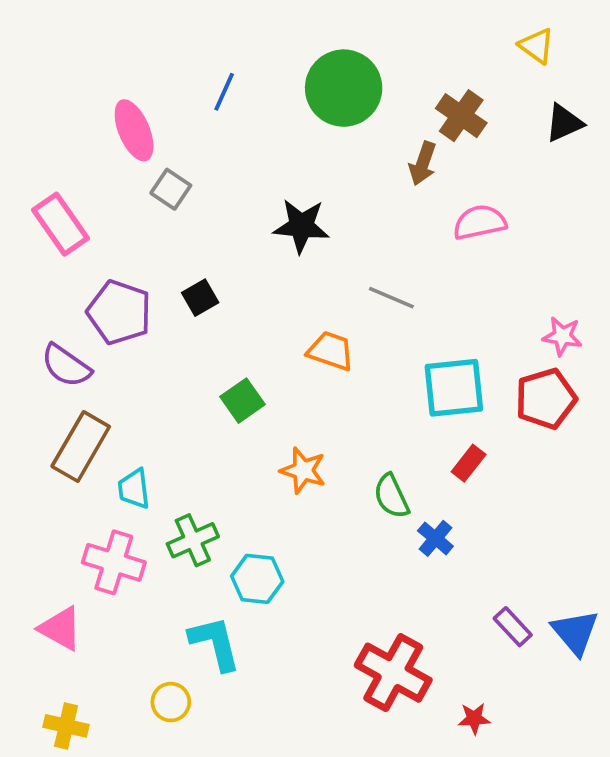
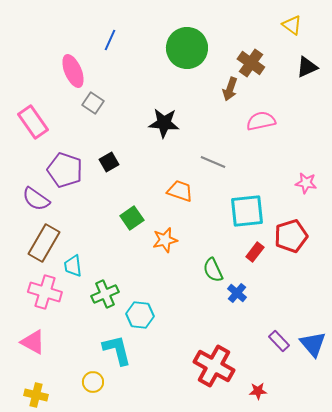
blue line: (224, 92) -> (110, 40), moved
red pentagon: (546, 399) -> (291, 236), moved
orange star: (303, 470) -> (165, 240), moved, turned -30
pink cross: (114, 562) -> (45, 292), moved

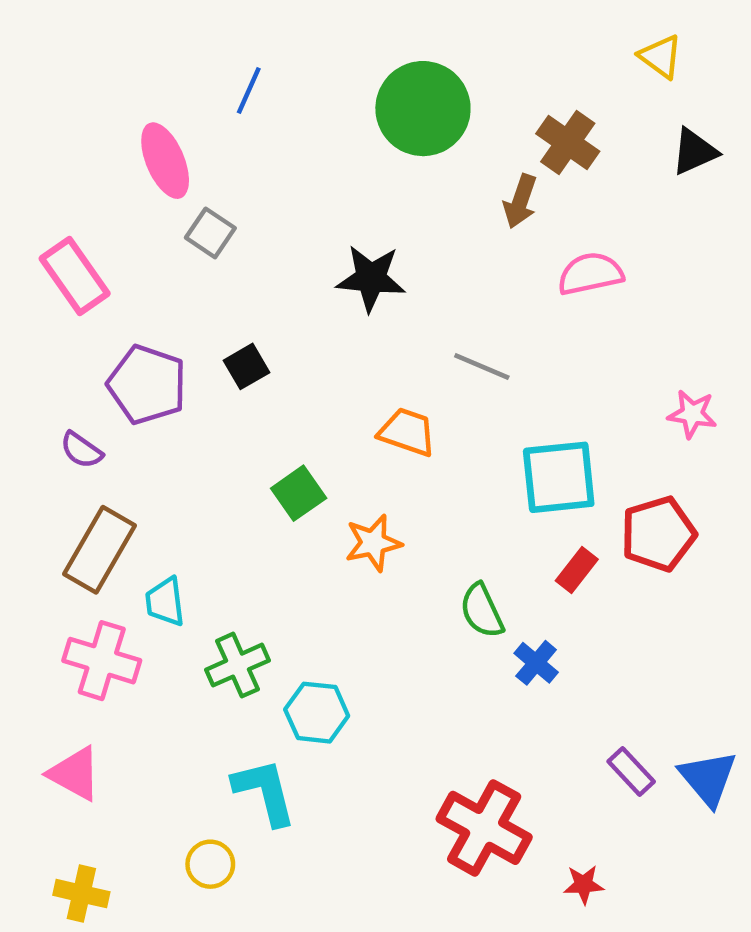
purple semicircle: (36, 199) -> (81, 450), size x0.7

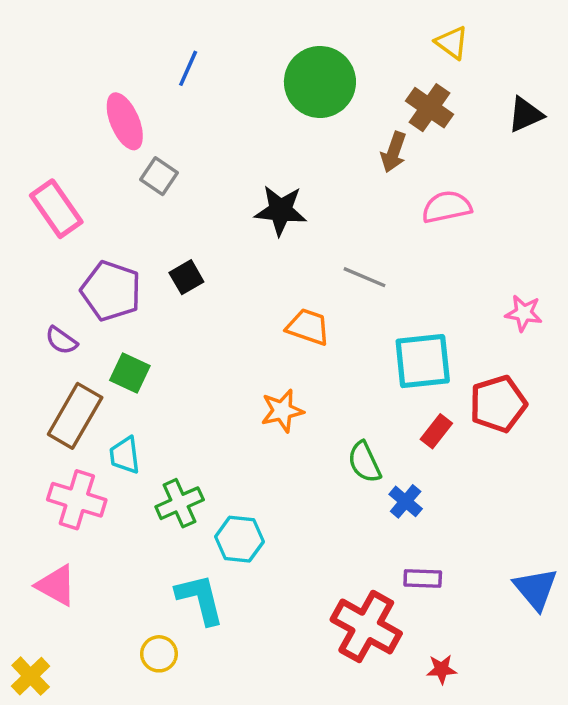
yellow triangle: (661, 57) -> (452, 43), moved
green square: (299, 493) -> (130, 373), moved, turned -30
purple rectangle: (631, 771) -> (423, 579), moved, turned -45
yellow cross: (81, 894) -> (31, 676), moved, turned 33

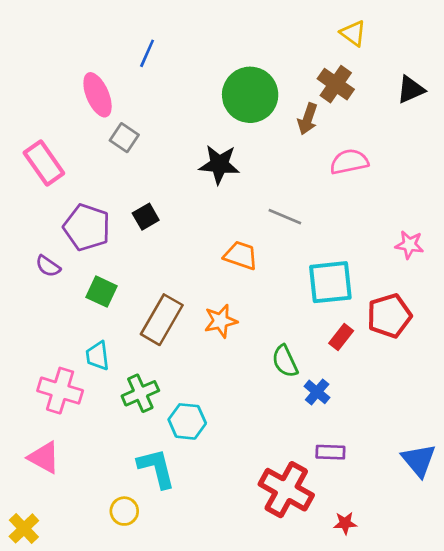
green circle: (320, 82) -> (250, 95), moved
brown rectangle: (75, 416) -> (162, 320), moved

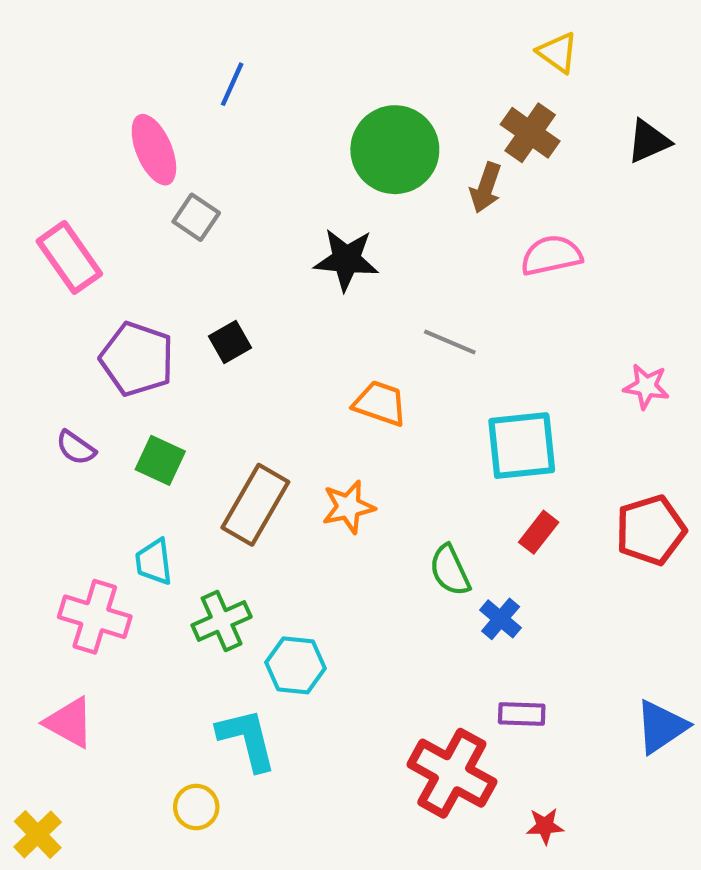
purple semicircle: (48, 266) -> (76, 448), moved
red pentagon: (389, 316) -> (651, 530), moved
blue triangle: (419, 460) -> (661, 727), turned 36

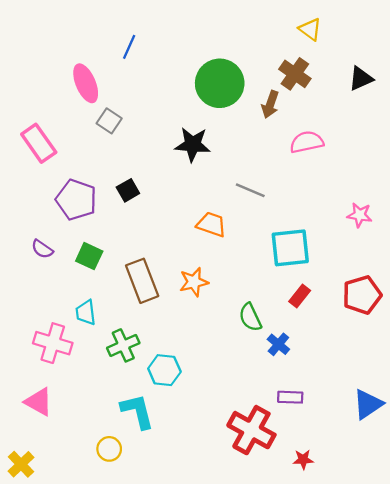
brown rectangle: (255, 505) -> (142, 281), turned -51

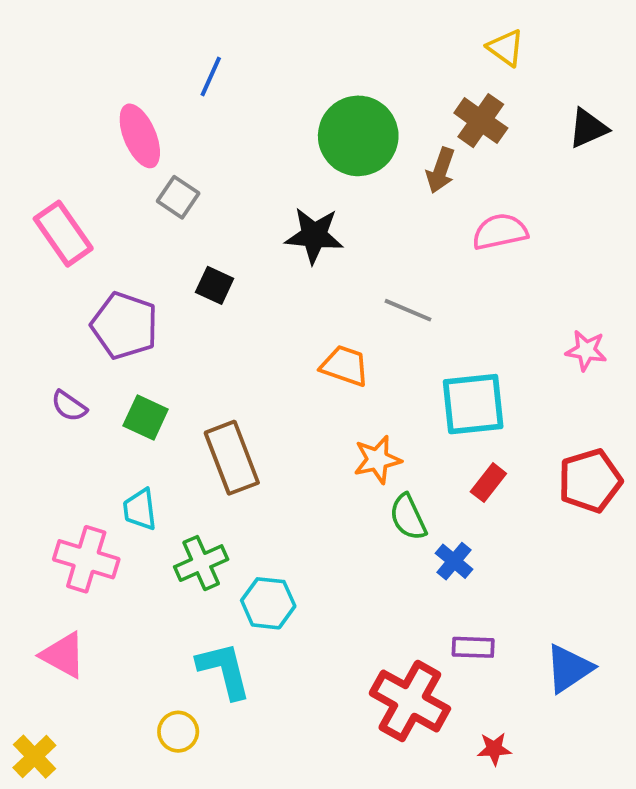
black square: (128, 190) -> (215, 285), moved, turned -35
orange star: (194, 282) -> (377, 460), moved
blue triangle: (368, 404) -> (569, 668), moved

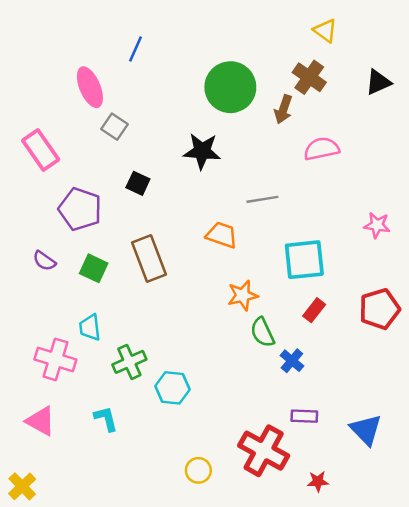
gray line: (408, 310) -> (262, 199), turned -32
brown rectangle: (232, 458) -> (149, 258), moved
blue triangle: (569, 668) -> (366, 430), turned -40
cyan L-shape: (224, 670) -> (106, 419), moved, size x0.7
yellow circle: (178, 732) -> (198, 470), moved

